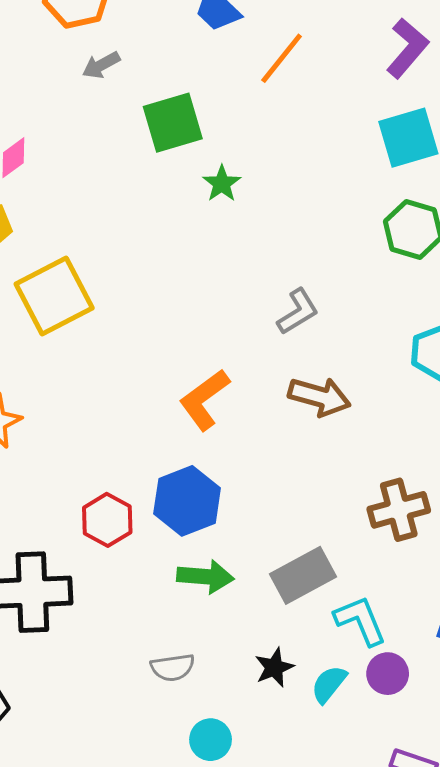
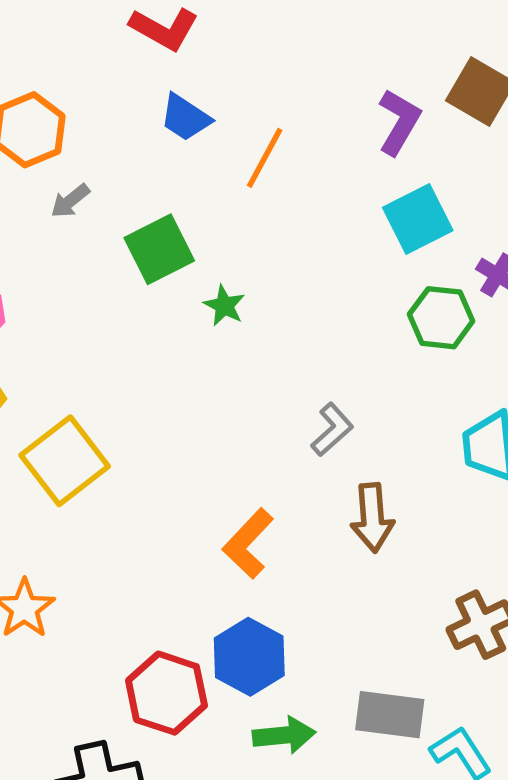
brown arrow: (319, 397) -> (372, 518), turned 80
red hexagon: (107, 520) -> (166, 693), size x1.4
gray rectangle: (303, 575) -> (390, 715), turned 46

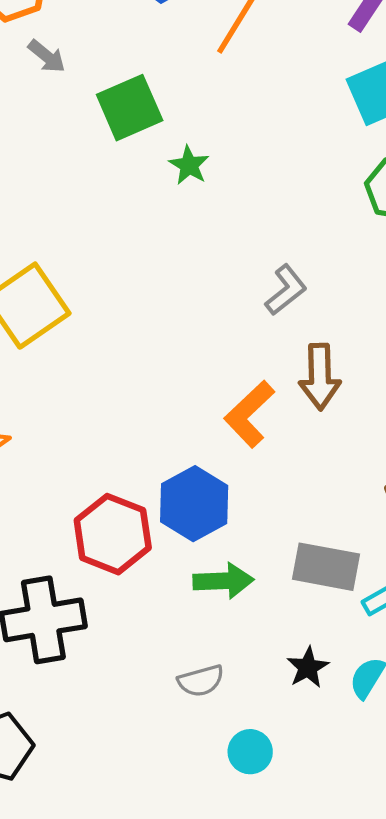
gray arrow: (70, 201) -> (47, 56), turned -105
orange L-shape: (248, 543) -> (249, 414), moved

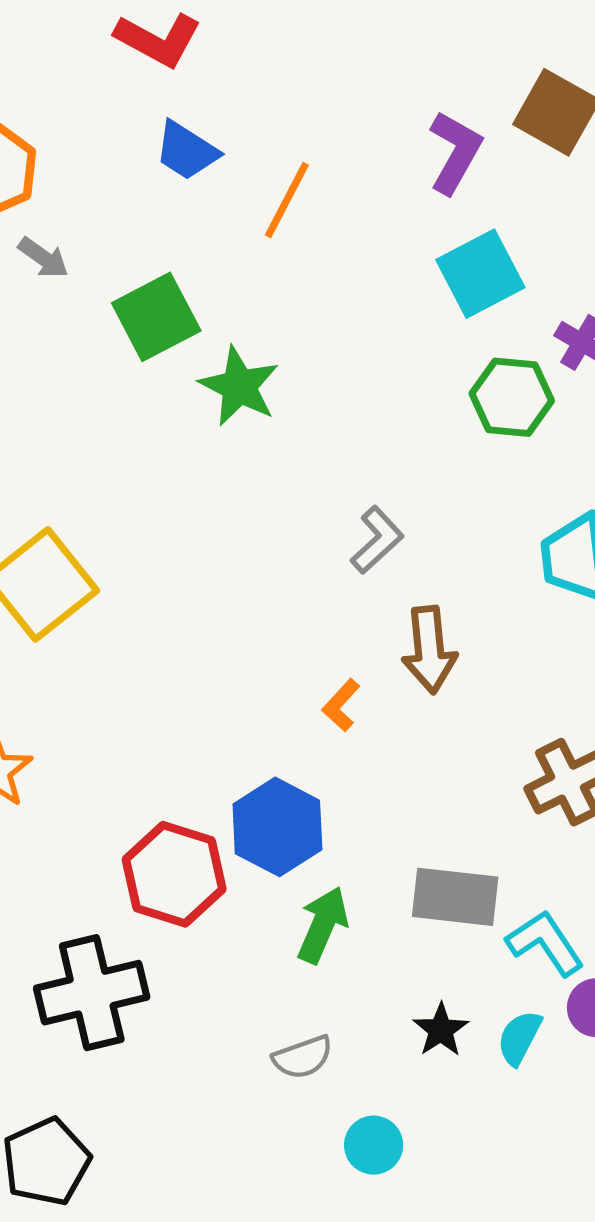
green star: (189, 165) -> (239, 386), size x1.5
orange L-shape: (249, 414) -> (341, 705), size x0.6
green arrow: (223, 581) -> (323, 925), turned -60

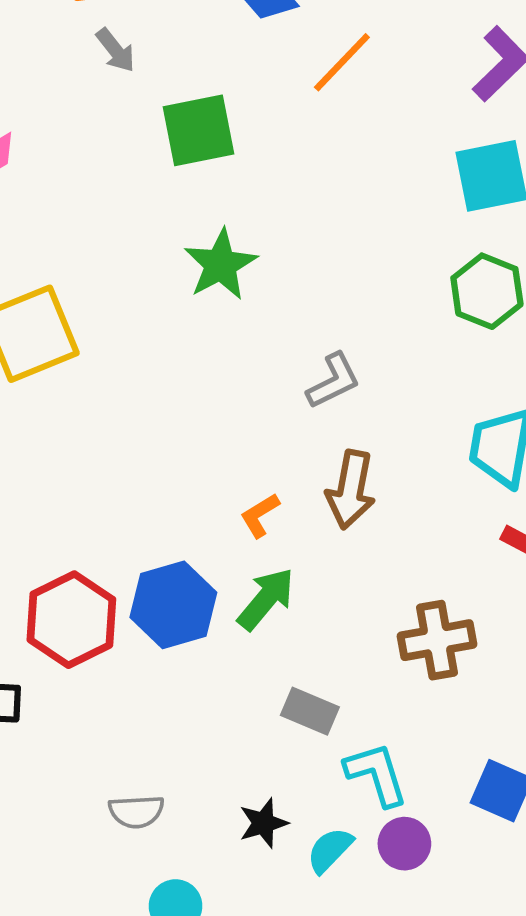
green star: (239, 386) -> (221, 265), moved
gray rectangle: (455, 897) -> (310, 711), size x0.7
green arrow: (323, 925) -> (266, 599), moved

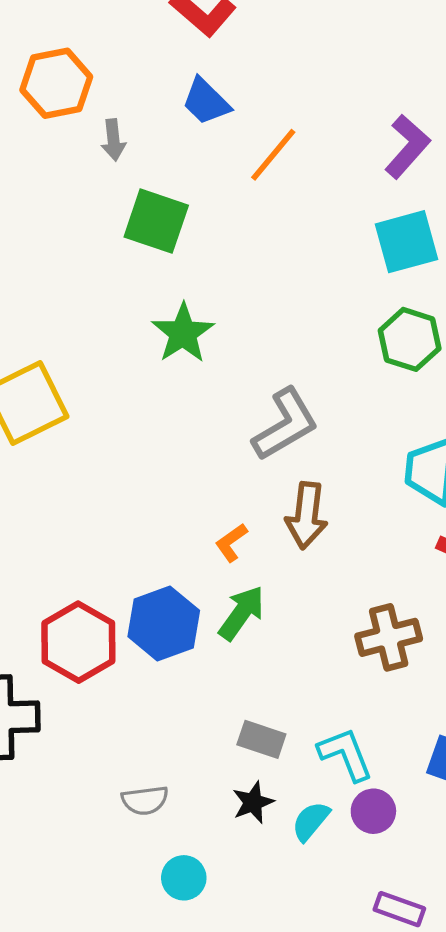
gray arrow: (116, 50) -> (113, 140), moved, turned 36
green square: (199, 130) -> (156, 221), turned 34
gray L-shape: (333, 381) -> (285, 424), size x1.5
gray rectangle: (310, 711) -> (261, 739), moved

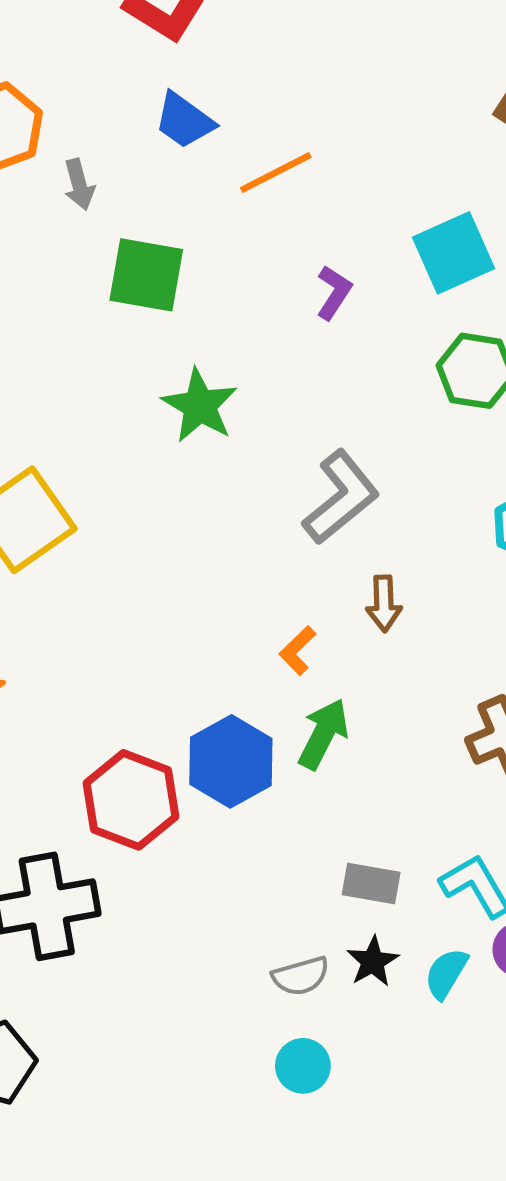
purple L-shape: (407, 146) -> (334, 292), moved, size x0.7
orange line: (273, 155) -> (276, 173), turned 32
brown arrow: (307, 515) -> (384, 604), size x0.7
gray semicircle: (145, 800) -> (301, 976), moved

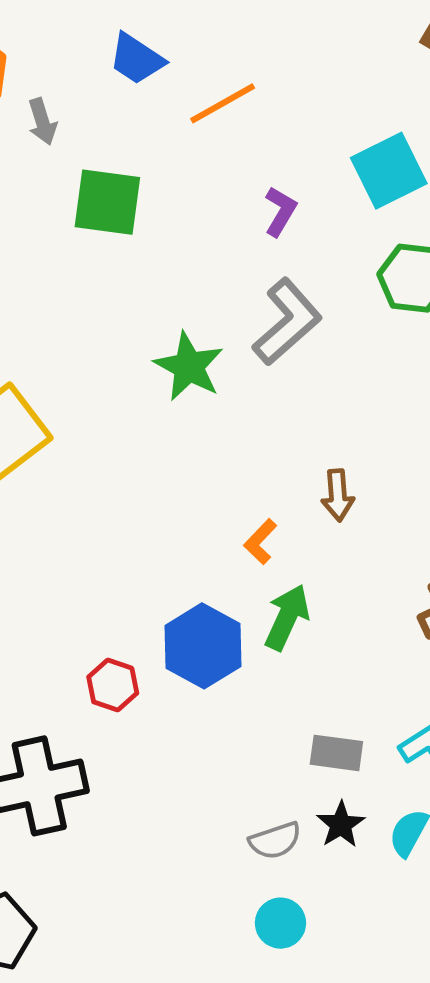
green star: (200, 406) -> (189, 367), moved
gray L-shape: (341, 497) -> (287, 322), moved
red hexagon: (131, 800) -> (113, 685), size x0.6

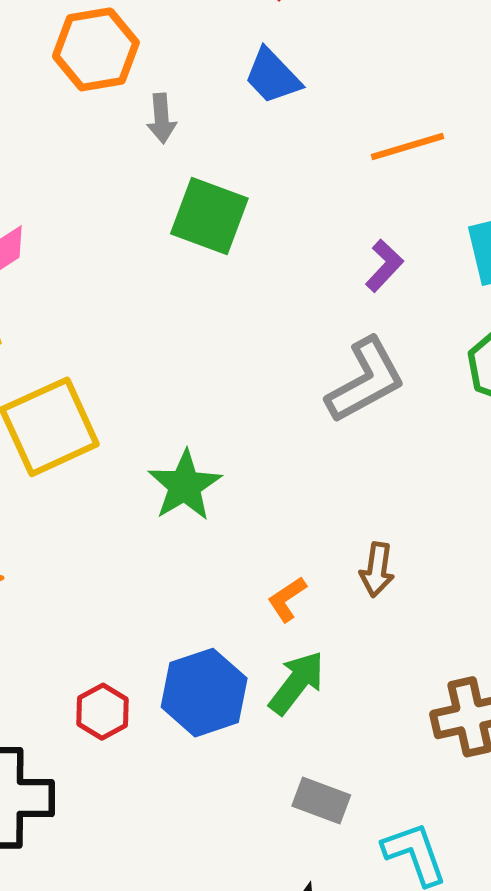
orange line: (223, 103) -> (408, 146), moved
green star: (189, 367) -> (185, 486), moved
gray rectangle: (336, 753) -> (321, 800), moved

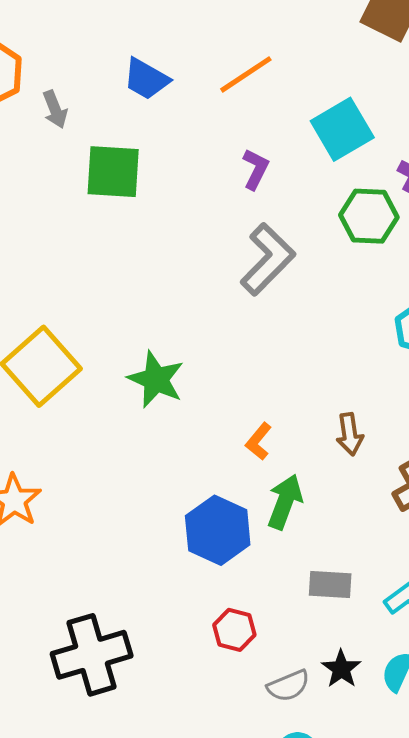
blue trapezoid: (273, 76) -> (146, 79), moved
brown arrow: (377, 570) -> (350, 434), moved
red hexagon: (103, 712) -> (234, 630), moved

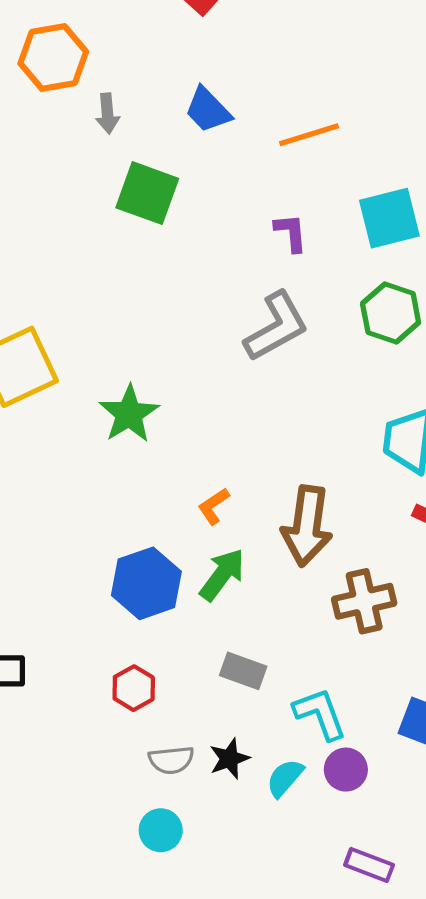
purple L-shape: (256, 169) -> (291, 233), turned -48
brown arrow: (350, 434) -> (307, 526), size x1.8

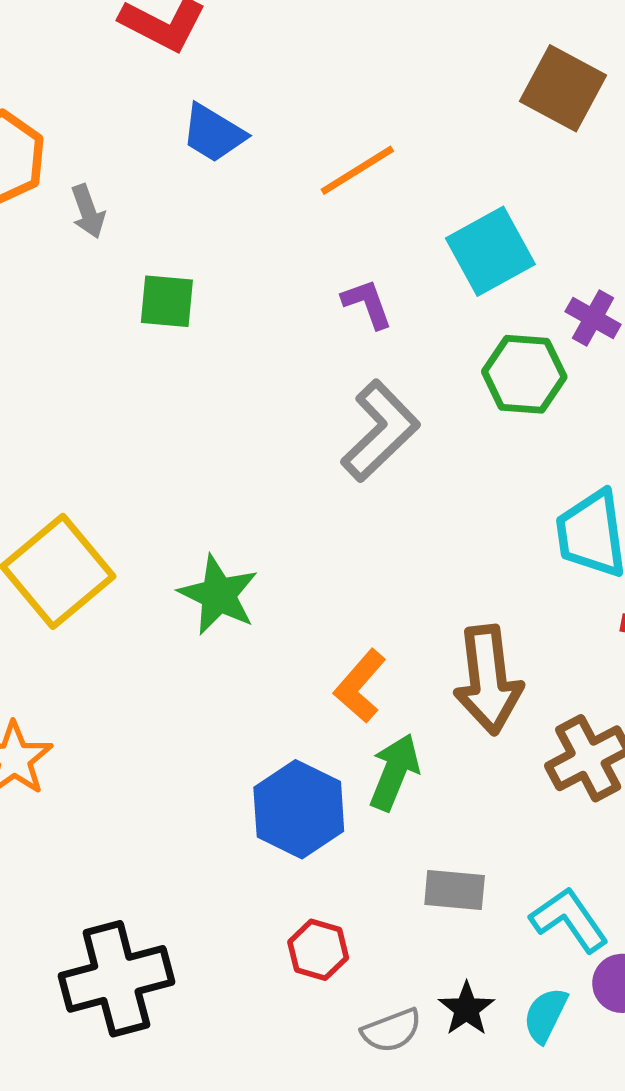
blue trapezoid: (208, 110) -> (213, 133), moved
green square: (147, 193) -> (167, 301), size x0.7
orange L-shape: (214, 506) -> (360, 686), size x1.4

